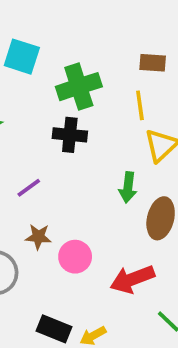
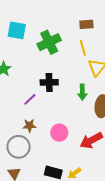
black cross: (70, 135) -> (49, 82), moved
brown star: (38, 237) -> (29, 126), moved

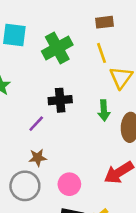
pink circle: (59, 133) -> (69, 184), moved

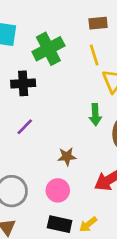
black cross: (60, 100) -> (23, 83), moved
brown star: (38, 158) -> (67, 157), moved

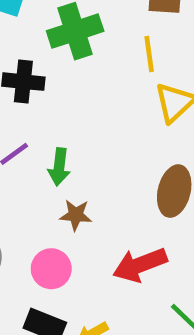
green arrow: (95, 115) -> (59, 167), moved

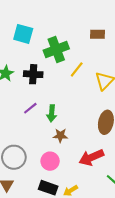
yellow line: (149, 54) -> (77, 69), moved, turned 49

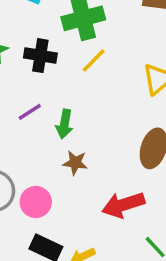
yellow line: (77, 69) -> (94, 60), moved
pink circle: (50, 161) -> (36, 202), moved

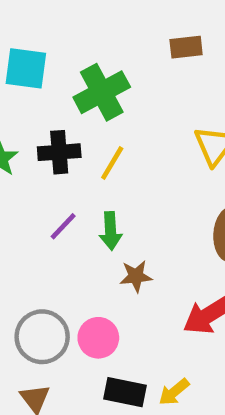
yellow line: (94, 60) -> (112, 163), moved

